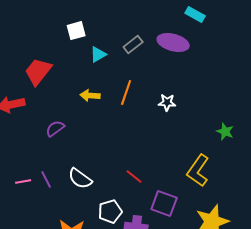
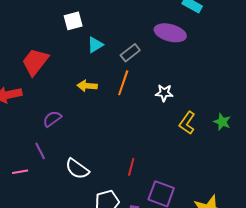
gray rectangle: (133, 44) -> (130, 53), moved
yellow L-shape: (198, 170) -> (187, 123), moved, size x0.7
red line: (134, 176) -> (131, 167), turned 66
purple line: (46, 180) -> (40, 151), moved

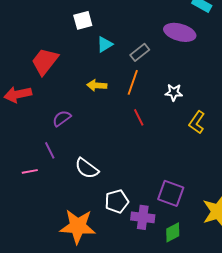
red line: (131, 167) -> (139, 117), moved, turned -42

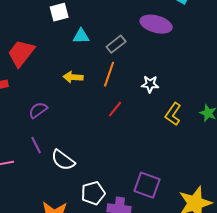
cyan triangle: (105, 44) -> (81, 36), turned 30
red line: (139, 117) -> (115, 109), turned 66
purple line: (50, 150) -> (36, 145), moved

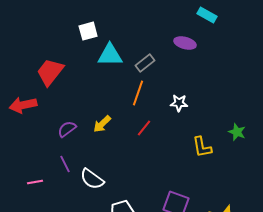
purple ellipse: (156, 24) -> (185, 43), size x0.7
cyan triangle: (81, 36) -> (110, 55), size x1.5
yellow arrow: (73, 77) -> (102, 124), moved, turned -48
yellow L-shape: (173, 114) -> (202, 147), moved, turned -45

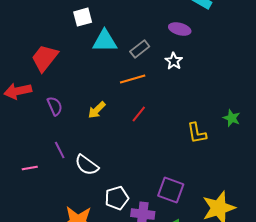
orange line: (138, 93) -> (133, 79), turned 55
white star: (179, 103) -> (174, 61), moved, turned 30
purple semicircle: (67, 129) -> (55, 106), moved, turned 102

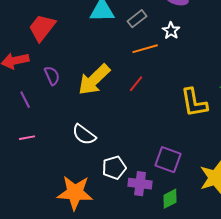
orange line: (133, 79) -> (145, 49), moved
yellow arrow: (97, 110) -> (94, 80), size x1.8
yellow L-shape: (197, 133) -> (194, 103), size x1.4
purple line: (60, 150) -> (25, 100), moved

